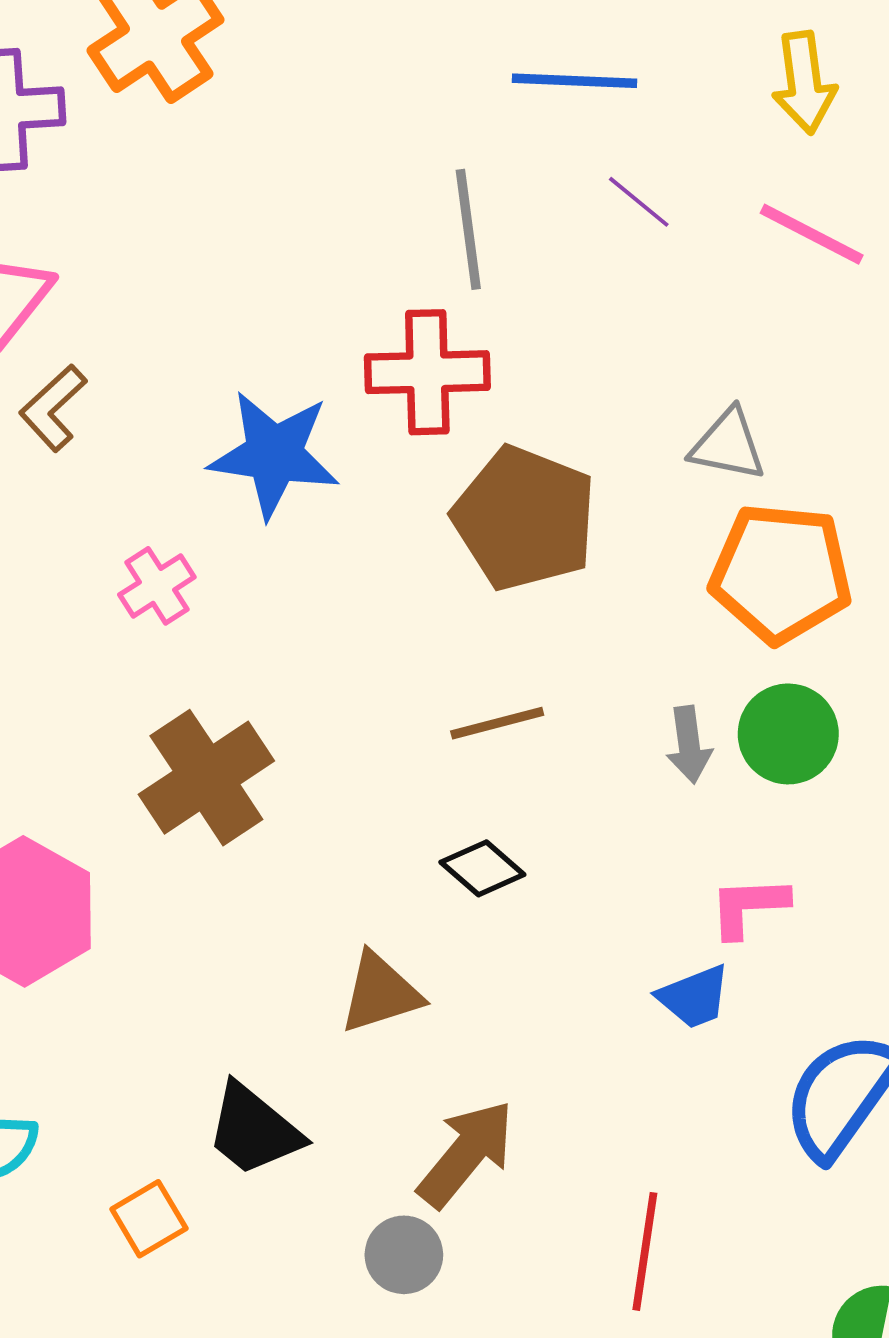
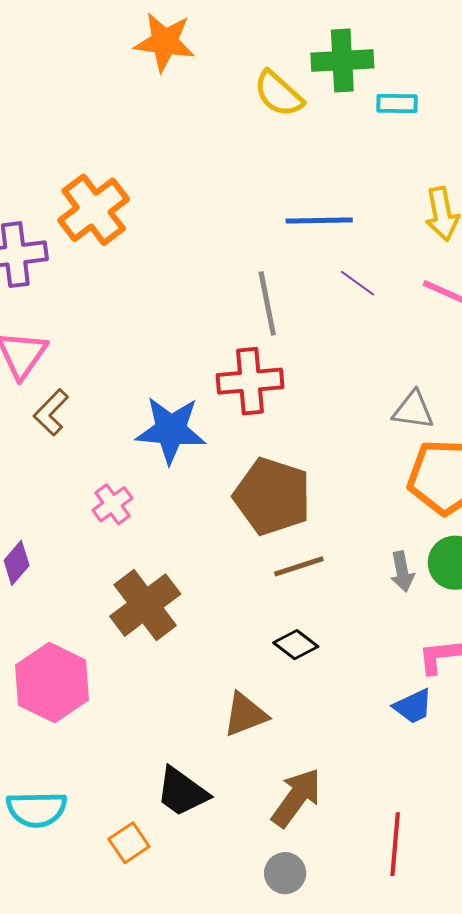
brown pentagon: (525, 518) -> (272, 496), moved
gray circle: (404, 1255) -> (285, 873), moved

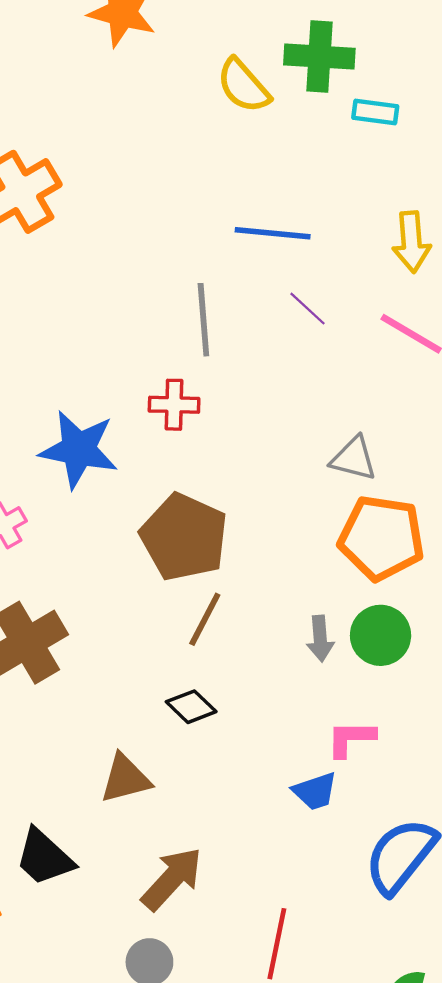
red cross: (250, 381) -> (174, 405), size x0.7
brown line: (299, 566) -> (205, 619), turned -51

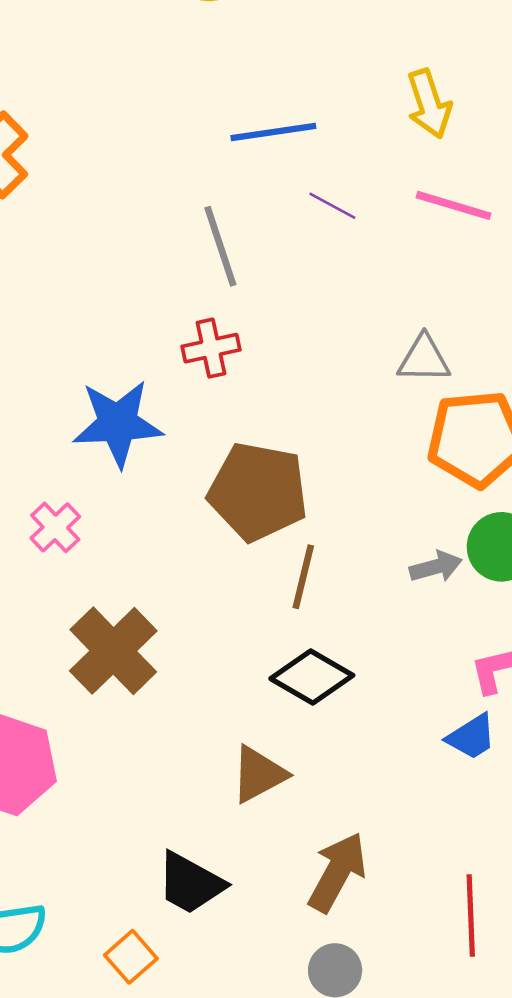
gray arrow: (320, 639) -> (436, 567), turned -87
black diamond: (191, 707) -> (312, 677), size x1.4

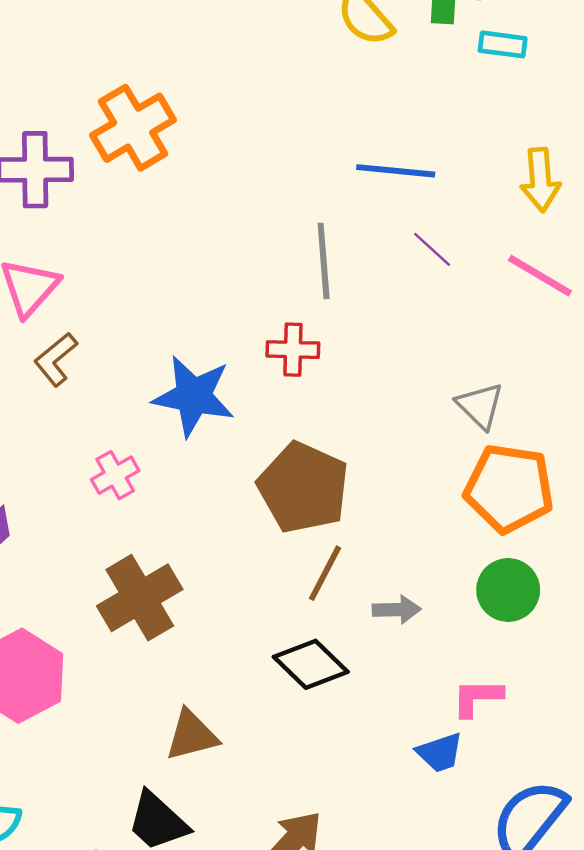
gray triangle: (424, 359) -> (480, 406), turned 30
gray arrow: (436, 567) -> (397, 610), moved
brown triangle: (259, 774) -> (192, 735), moved

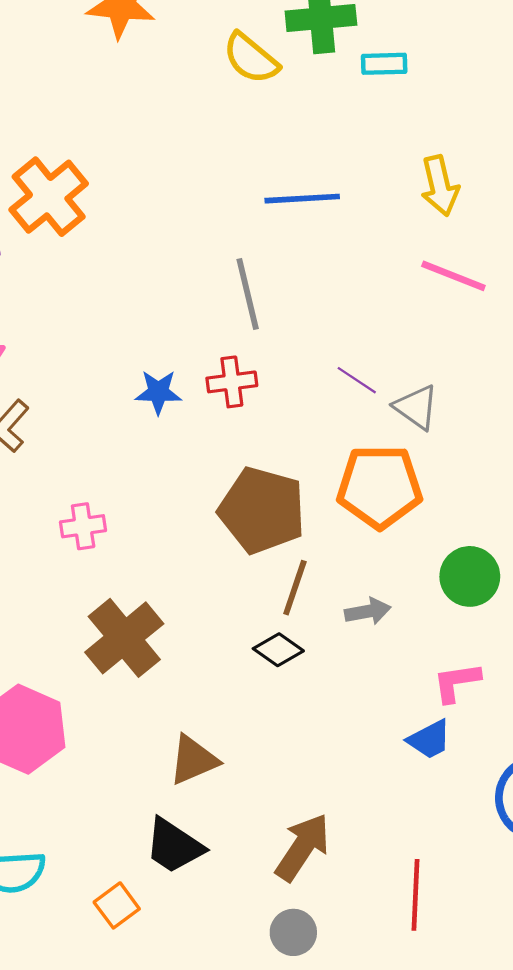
purple line: (432, 249) -> (357, 380), moved
blue star: (193, 396) -> (158, 392), moved, size x0.6
pink cross: (115, 475) -> (83, 526), turned 30
orange pentagon: (509, 488) -> (380, 487), moved
black diamond: (311, 664) -> (278, 650), moved, size x0.7

